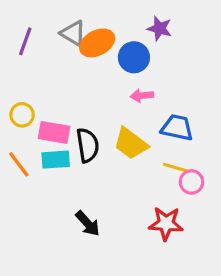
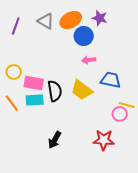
orange ellipse: (97, 43) -> (71, 20), moved
yellow line: (175, 168) -> (127, 105), moved
black arrow: (88, 224) -> (55, 140), turned 72

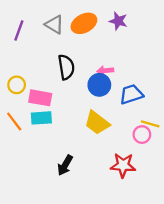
blue circle: (84, 36) -> (99, 85), moved
blue trapezoid: (111, 80) -> (131, 94), turned -30
yellow trapezoid: (82, 90) -> (97, 123), moved
black semicircle: (55, 91) -> (66, 67), moved

